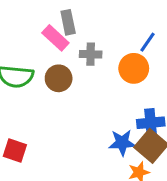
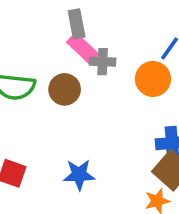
pink rectangle: (55, 38) -> (83, 48), moved
blue star: (122, 143) -> (79, 175), moved

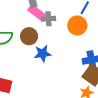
blue star: (79, 175) -> (43, 54), moved

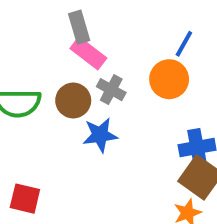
gray cross: (48, 19) -> (111, 90), moved, turned 32

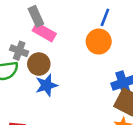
gray cross: (111, 90) -> (19, 51), moved
blue star: (100, 135) -> (46, 85), moved

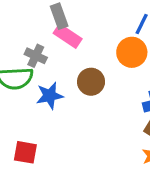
brown circle: (39, 64) -> (91, 82), moved
blue star: (46, 85) -> (50, 96), moved

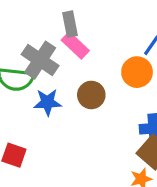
gray cross: (36, 56) -> (40, 60), size x1.6

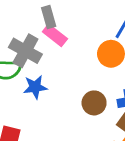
brown circle: (91, 95) -> (94, 103), moved

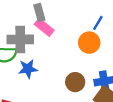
gray cross: (25, 51) -> (20, 39), turned -30

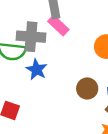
blue star: (28, 69) -> (37, 69), turned 30

